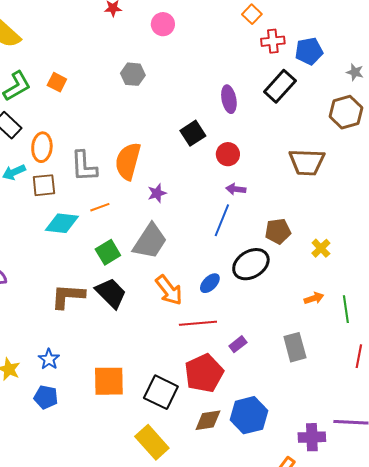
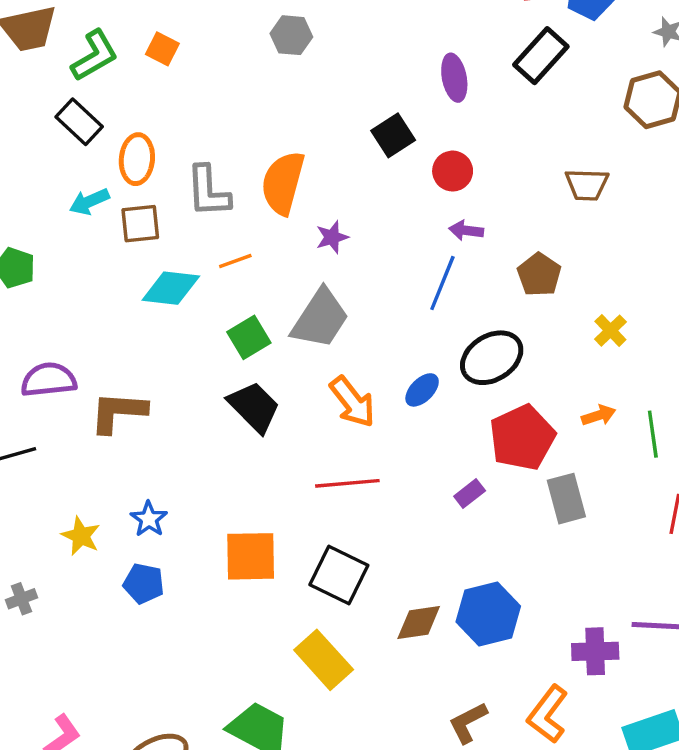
brown trapezoid: (307, 162) -> (587, 185), size x0.7
brown pentagon: (278, 231) -> (539, 275), moved, turned -30
brown L-shape: (68, 296) -> (118, 412), moved
red line: (198, 323) -> (347, 483), moved
red pentagon: (204, 373) -> (522, 437), moved

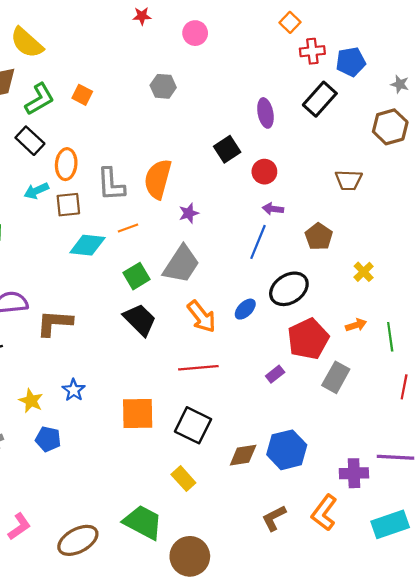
gray rectangle: (566, 499) -> (336, 377), turned 44
blue pentagon: (144, 583) -> (48, 439), moved
yellow rectangle: (324, 660) -> (183, 479), size x0.7

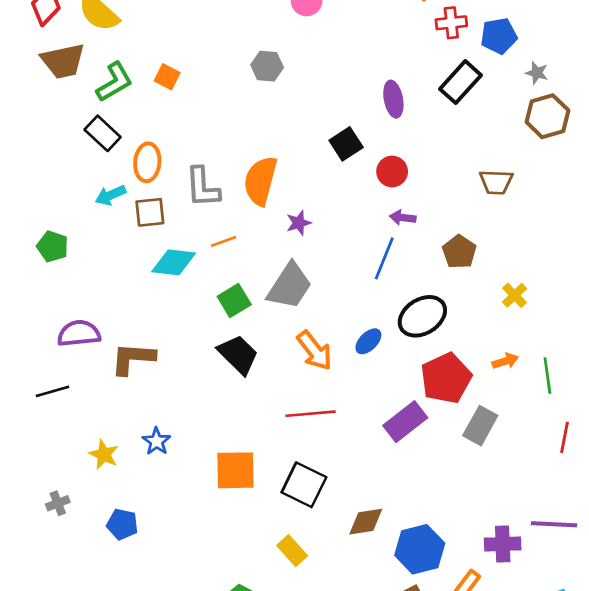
gray star: (400, 84) -> (537, 73), moved
purple rectangle: (275, 374) -> (405, 422), size x1.8
blue pentagon: (48, 439) -> (122, 524), moved
blue hexagon: (287, 450) -> (420, 549), moved

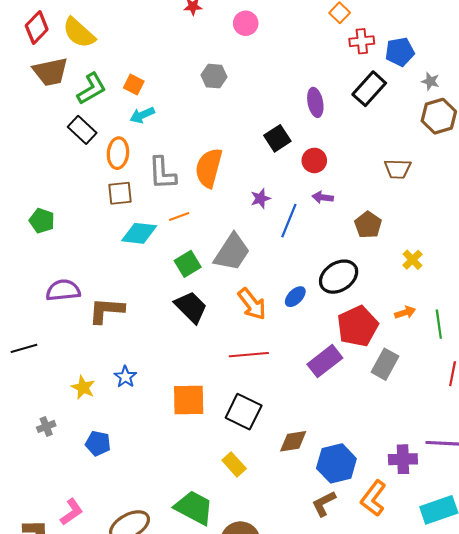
cyan arrow: (110, 195) -> (142, 115), moved
purple star: (299, 223) -> (260, 198), moved
blue line: (384, 258) -> (289, 221), moved
black line: (53, 391) -> (24, 348), moved

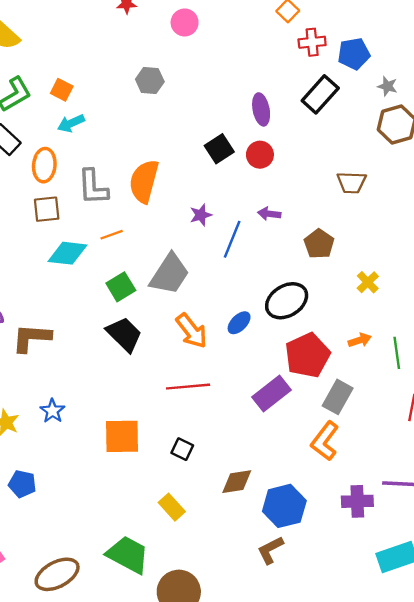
red circle: (314, 160) -> (260, 155), moved
black square: (244, 412) -> (182, 449), size x0.6
orange L-shape: (373, 498) -> (325, 441), moved

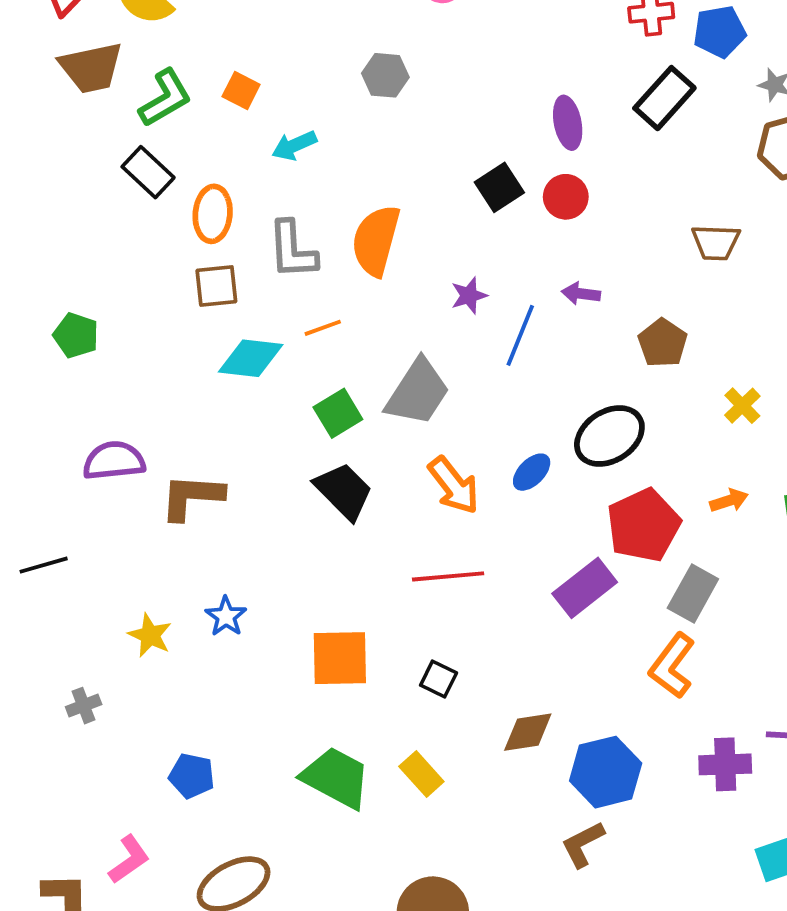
cyan arrow: (71, 123) -> (294, 146), moved
blue pentagon: (22, 484) -> (192, 776), moved
green trapezoid: (128, 555) -> (336, 778), moved

